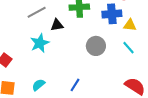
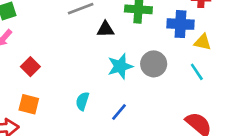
cyan star: (40, 43) -> (120, 66), moved
cyan semicircle: (38, 85) -> (82, 101), moved, turned -40

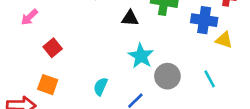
gray circle: (154, 64) -> (167, 76), moved
cyan star: (120, 66) -> (141, 56), turned -30
cyan line: (197, 72) -> (210, 79), moved

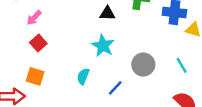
pink arrow: (29, 17) -> (34, 18), moved
cyan star: (141, 56) -> (103, 46), moved

